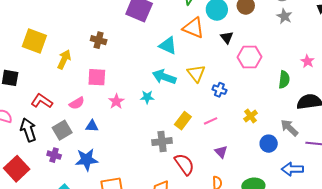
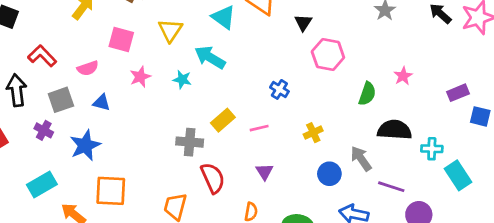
yellow triangle: (196, 73) -> (170, 30), moved
blue star: (87, 160) -> (85, 145), turned -30

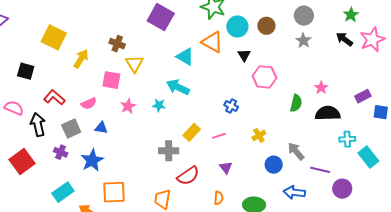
yellow triangle: (170, 30) -> (134, 64), moved
black semicircle: (395, 130) -> (328, 113), moved
red semicircle: (213, 178) -> (188, 176), turned 85

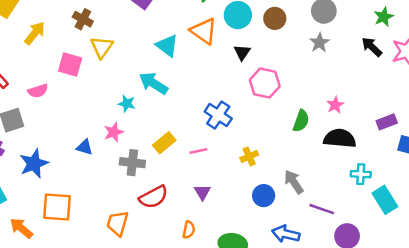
pink star: (128, 106) -> (114, 132), moved
blue cross: (231, 106) -> (218, 115), size x1.5
blue triangle: (101, 128) -> (85, 147), moved

